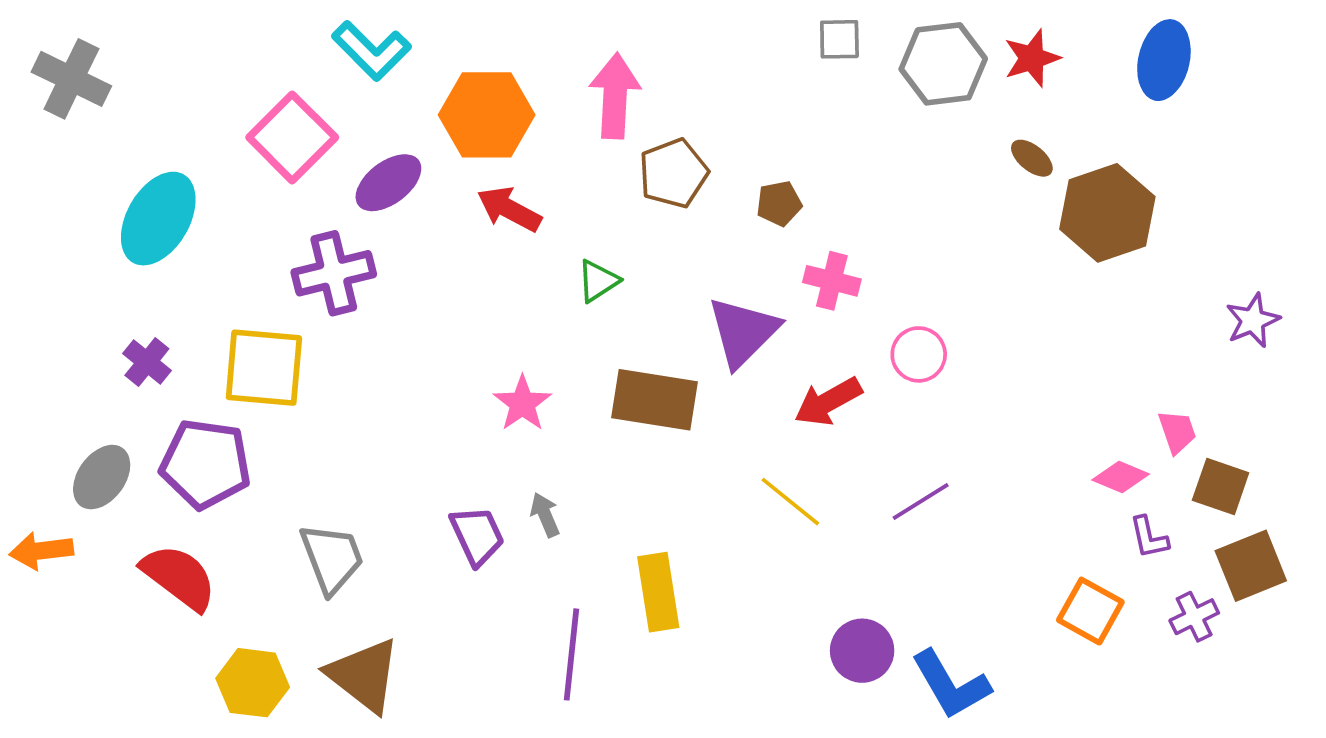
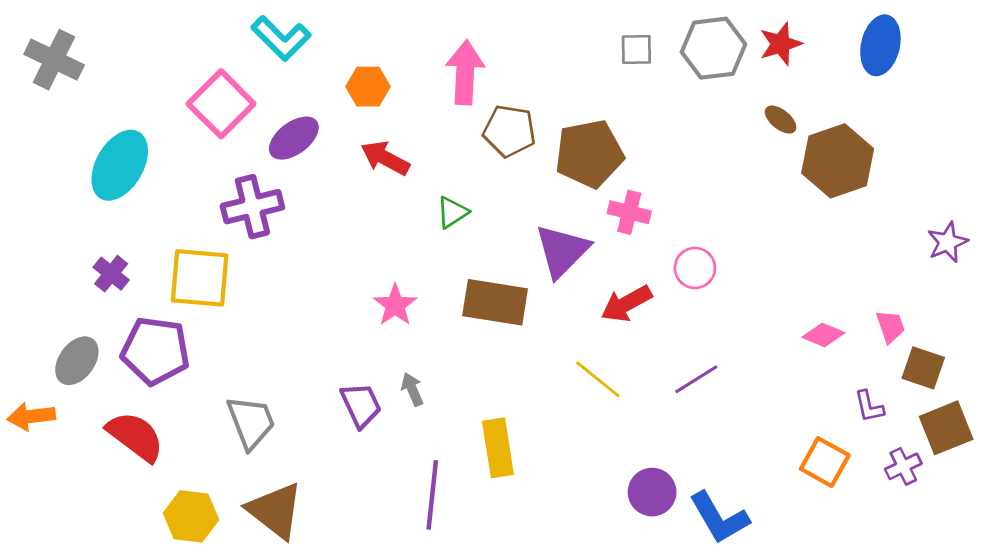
gray square: (839, 39) -> (636, 50), moved
orange hexagon: (487, 115) -> (368, 87), size x0.6
brown pentagon: (673, 173) -> (509, 131), turned 30
brown pentagon: (779, 203) -> (589, 154), size x2.0
pink diamond: (1121, 477) -> (823, 335), moved

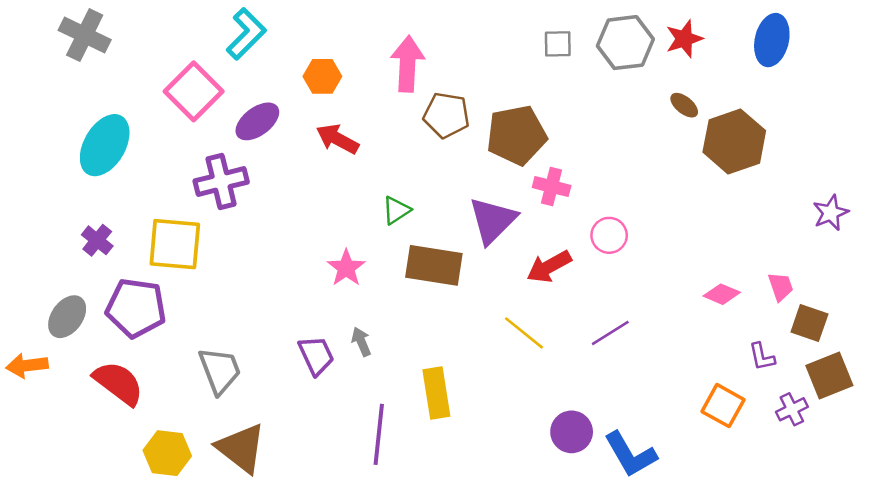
cyan L-shape: (281, 38) -> (246, 34), turned -90
gray cross: (54, 60) -> (85, 35), moved
green triangle: (452, 212) -> (396, 210), moved

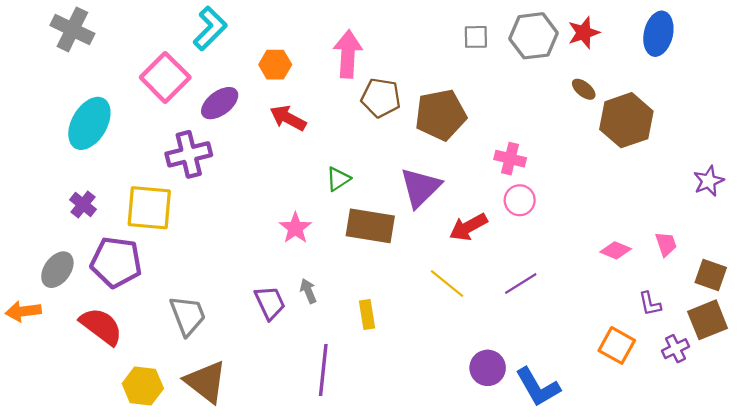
pink cross: (552, 187) -> (510, 159), moved
brown square: (809, 323) -> (711, 275), moved
yellow rectangle: (436, 393) -> (367, 314), moved, size x0.7

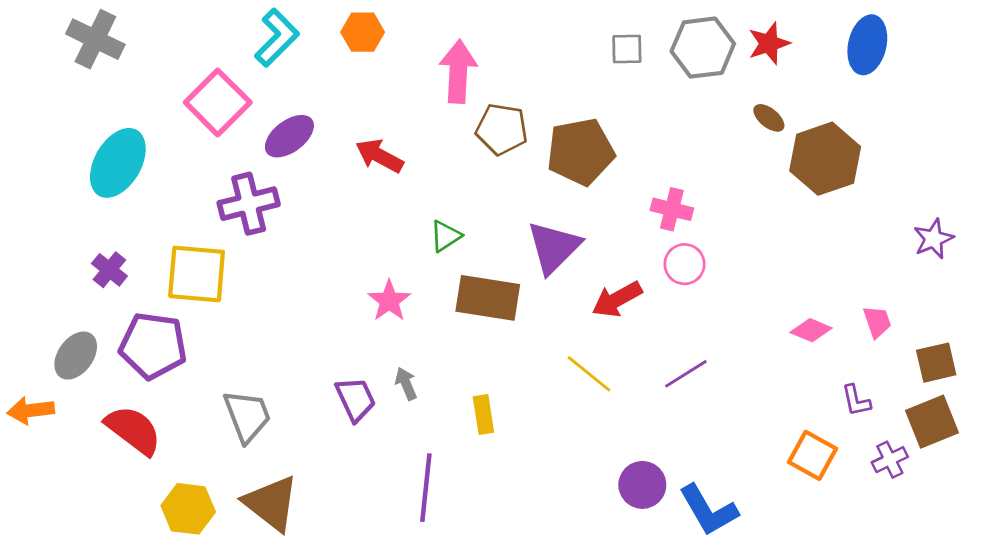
orange hexagon: (275, 65) -> (363, 32), moved
brown square: (711, 275) -> (936, 363), turned -32

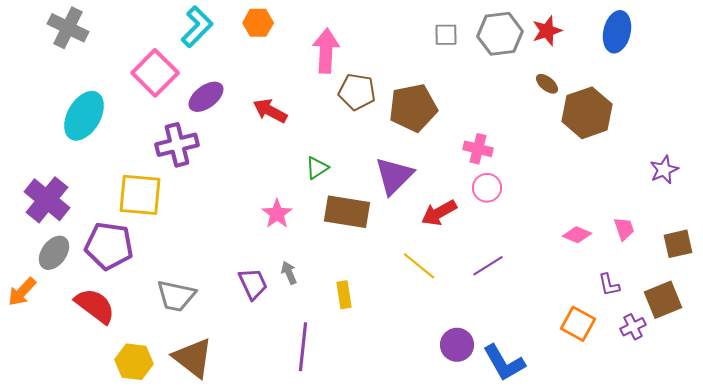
purple cross: (109, 270) -> (47, 200), moved, size x1.8
brown square: (936, 363) -> (678, 244), moved
orange arrow: (31, 410) -> (22, 292), turned -40
gray trapezoid: (247, 416) -> (176, 296), turned 123

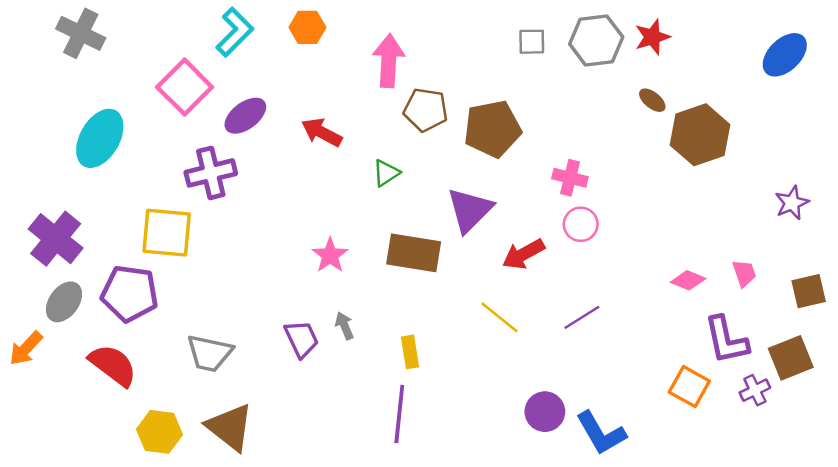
blue ellipse: (617, 32) -> (785, 55), moved, turned 33
green triangle: (317, 168) -> (386, 173), moved
purple L-shape: (609, 285) -> (726, 340), size x1.8
purple line: (303, 347) -> (399, 414), moved

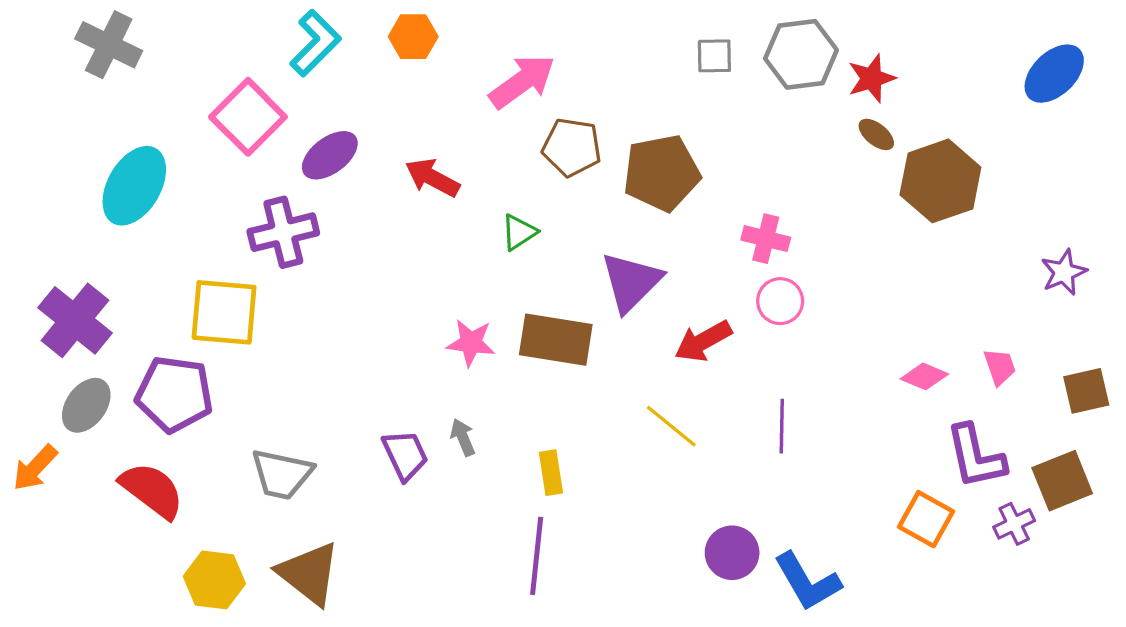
red star: (652, 37) -> (872, 78), moved
pink arrow: (389, 61) -> (522, 82), turned 51
pink star: (330, 255) -> (471, 343), moved, turned -30
purple line: (582, 317) -> (782, 426), turned -57

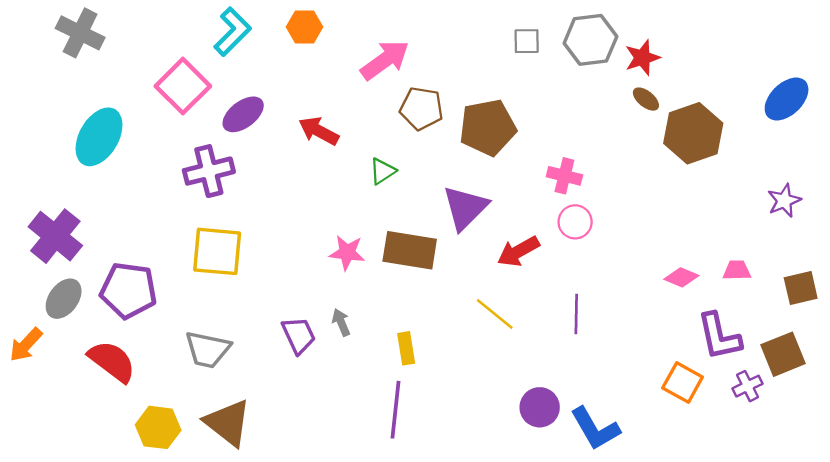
blue ellipse: (1054, 74) -> (787, 99), moved
yellow square: (224, 312) -> (217, 251), moved
pink trapezoid: (1000, 367) -> (737, 270), turned -72

